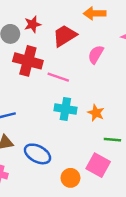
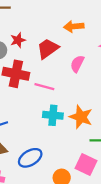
orange star: (96, 113) -> (81, 117), size x1.5
blue ellipse: (37, 154) -> (30, 158), turned -55

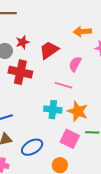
orange arrow: (74, 26) -> (82, 31), moved
pink line: (44, 87) -> (64, 85), moved
pink square: (86, 164) -> (70, 139), moved

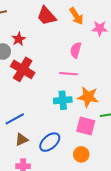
orange arrow: (82, 31) -> (76, 16), turned -108
red trapezoid: (49, 50) -> (46, 16), moved, turned -85
red cross: (20, 72) -> (23, 69), turned 30

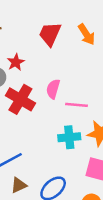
red trapezoid: (46, 16) -> (50, 34), turned 65
pink semicircle: (76, 50) -> (53, 89), moved

